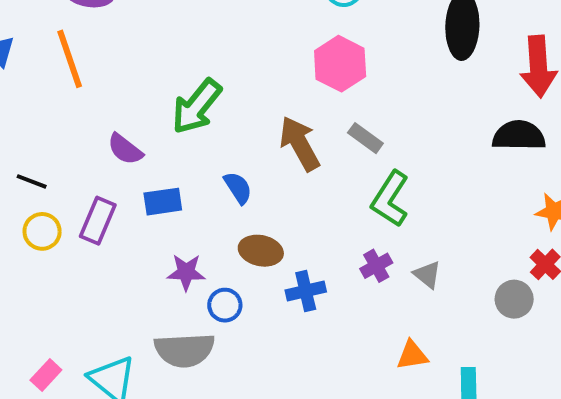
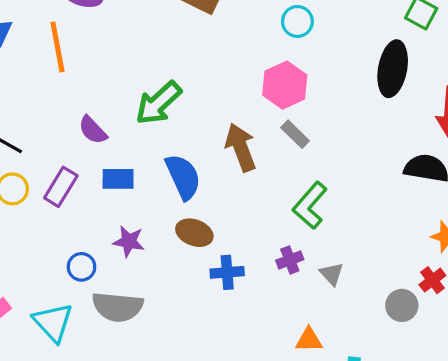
gray rectangle: (365, 138) -> (295, 134), moved
blue semicircle: (238, 188) -> (183, 177), size x1.6
blue circle: (225, 305) -> (82, 267), moved

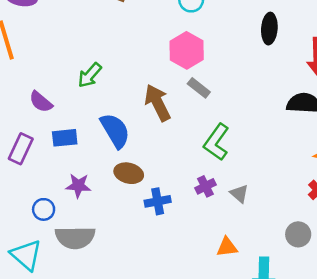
black ellipse: (393, 69) -> (269, 29), size x0.7
green arrow: (158, 103) -> (90, 75), size x0.7
gray circle: (402, 305) -> (298, 234), moved

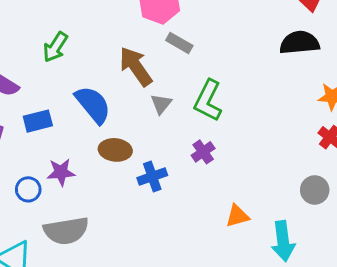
gray triangle: (239, 194) -> (161, 104), moved, turned 36
blue circle: (44, 209) -> (28, 189), moved

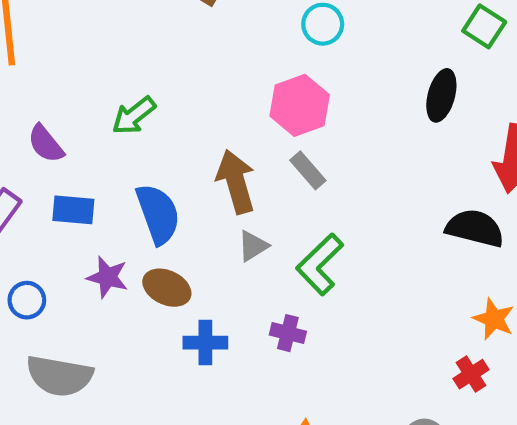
purple cross: (203, 152) -> (288, 333), turned 30
purple star: (61, 172) -> (107, 277), moved

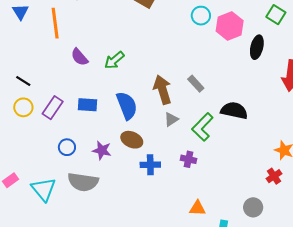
pink hexagon: (300, 105) -> (230, 26), moved
purple semicircle: (46, 144) -> (79, 57), moved
black semicircle: (475, 228) -> (234, 111), moved
purple star: (107, 277) -> (102, 150), moved

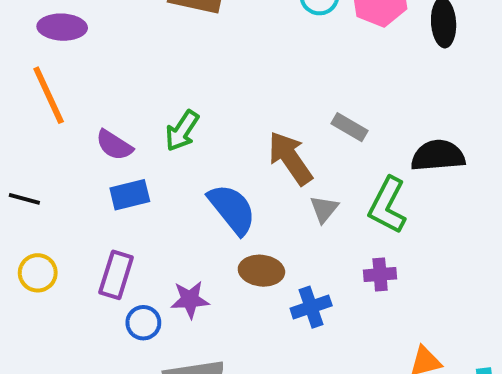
black line: (23, 81) -> (24, 199), moved
blue rectangle: (87, 105) -> (130, 195), moved
purple rectangle: (53, 108) -> (116, 275), moved
purple star: (102, 150) -> (190, 300), moved

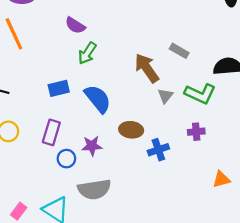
purple semicircle: (114, 145) -> (75, 25), moved
green L-shape: (387, 205) -> (200, 94), turned -92
blue semicircle: (232, 209) -> (98, 99), moved

